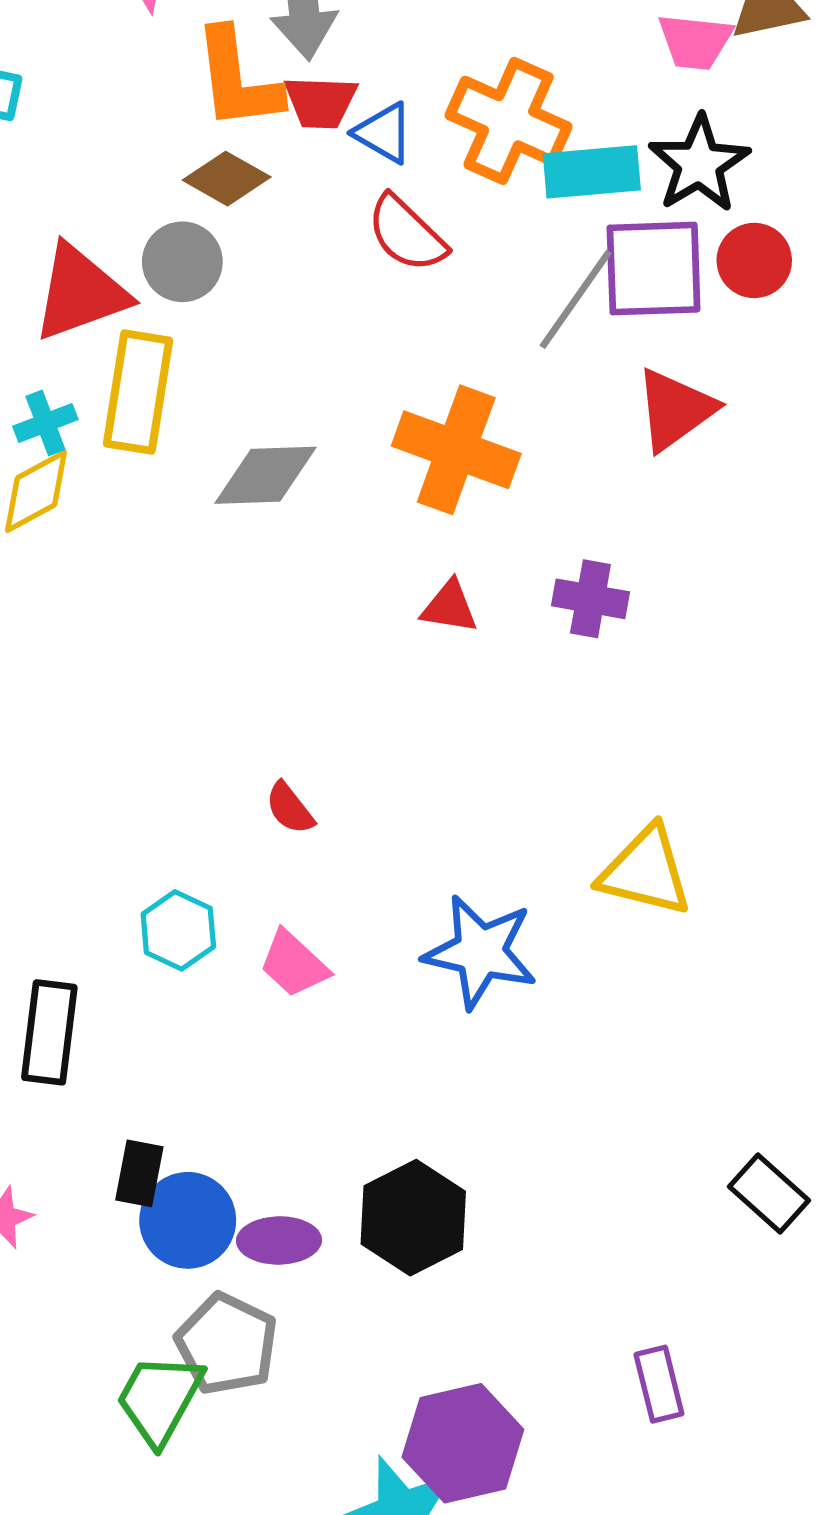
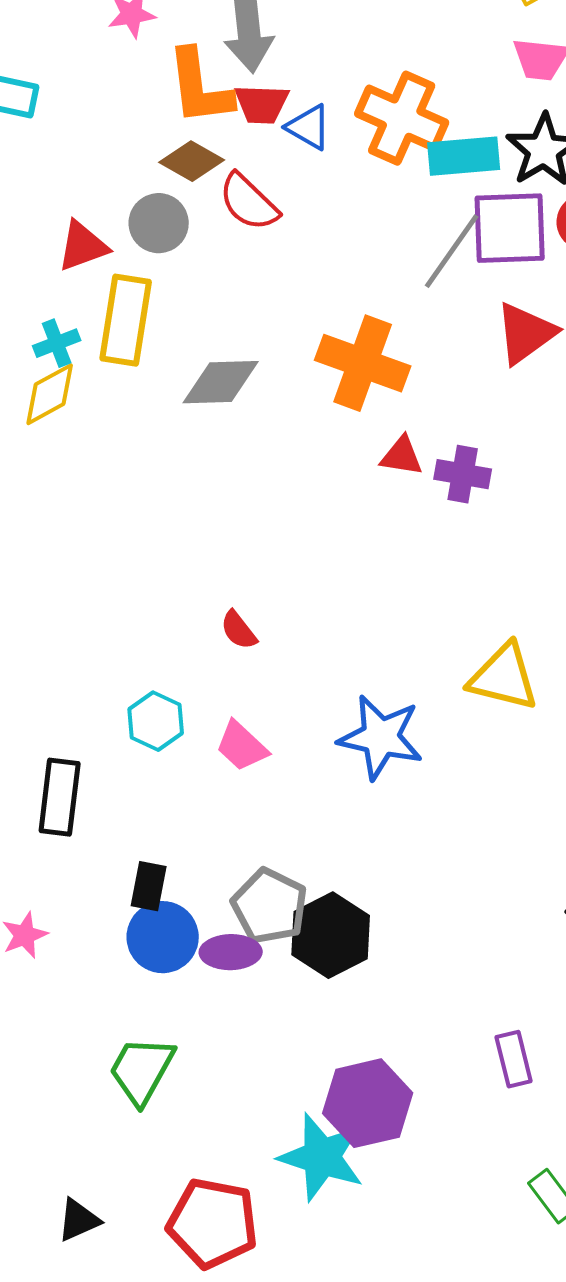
red semicircle: (407, 234) -> (249, 202), moved
red triangle: (80, 293) -> (83, 246), size x0.7
red triangle: (449, 607) -> (402, 456), moved
black rectangle: (139, 1173) -> (149, 886), moved
gray pentagon: (227, 1344) -> (270, 906), moved

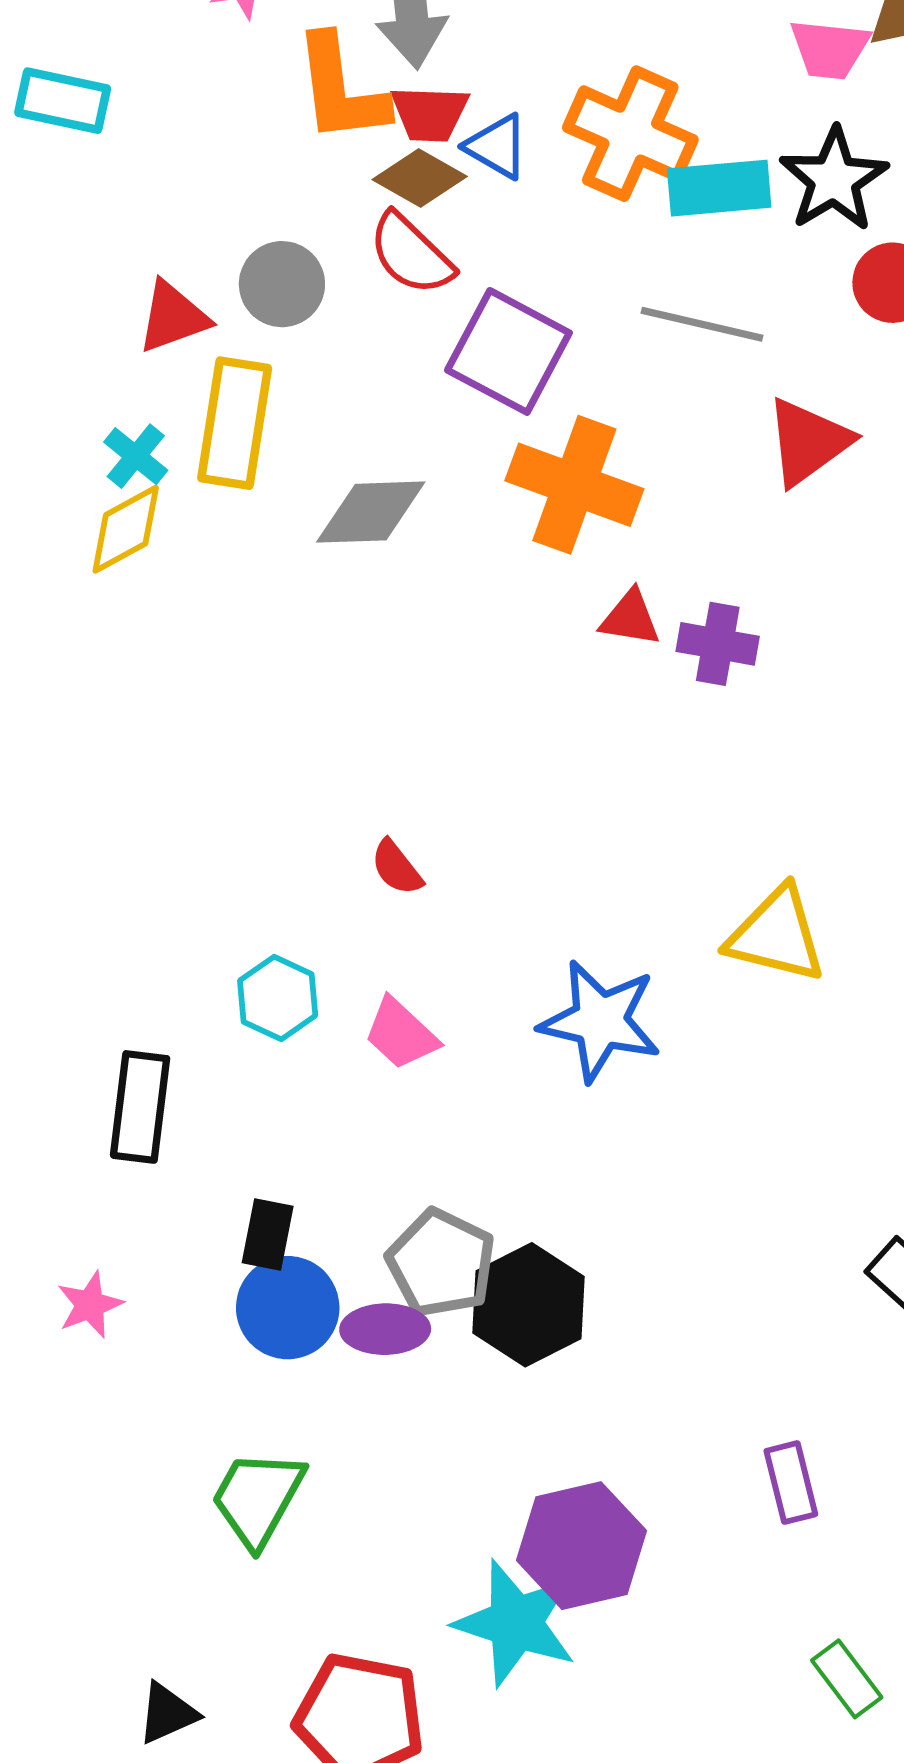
brown diamond: (192, 161) -> (420, 178), moved
purple square: (510, 228) -> (508, 351), moved, turned 30
gray line: (452, 251) -> (702, 324), turned 68
cyan cross: (57, 343) -> (136, 456), turned -30

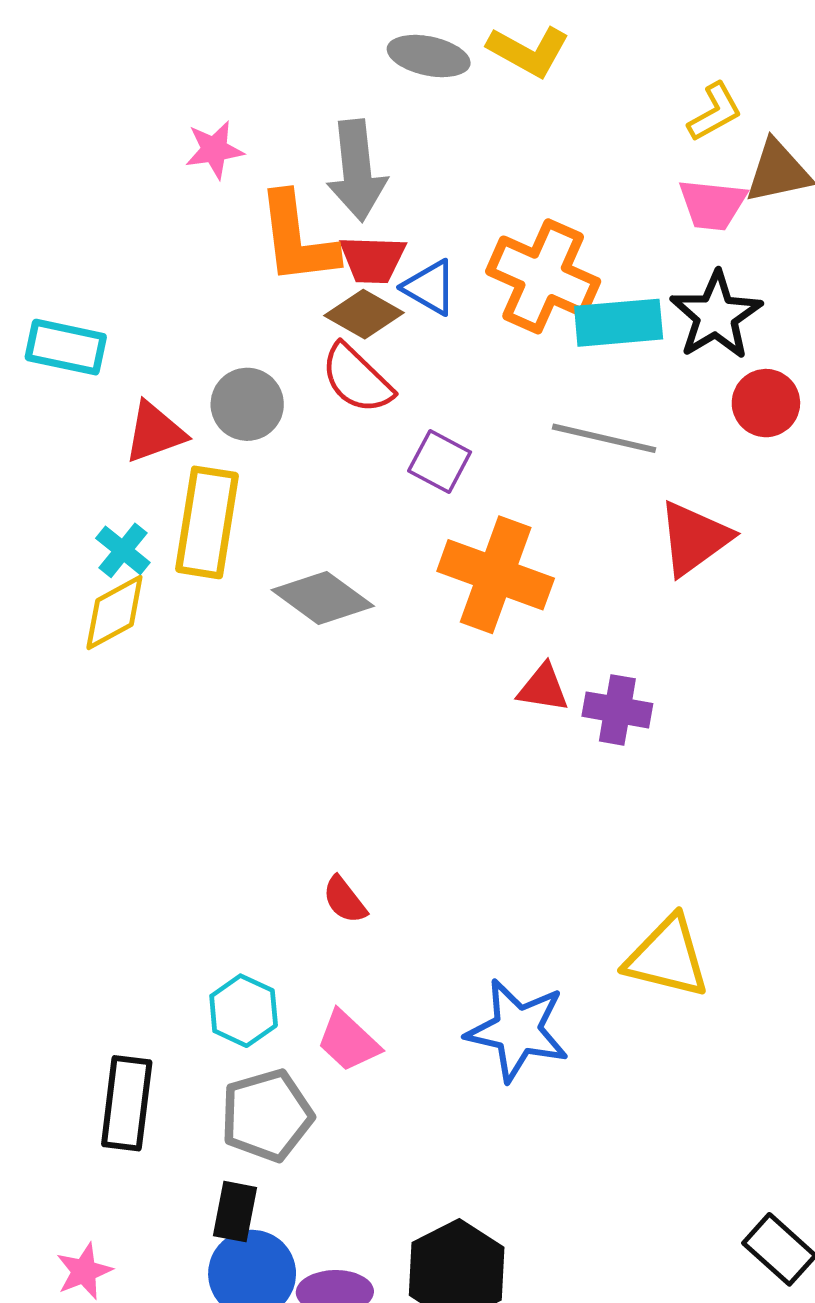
cyan rectangle: (63, 101) -> (66, 347), moved
purple square: (508, 351) -> (440, 462), size x0.6
gray diamond: (371, 512) -> (323, 598), turned 38
gray pentagon: (441, 1263) -> (267, 1115), moved, turned 30

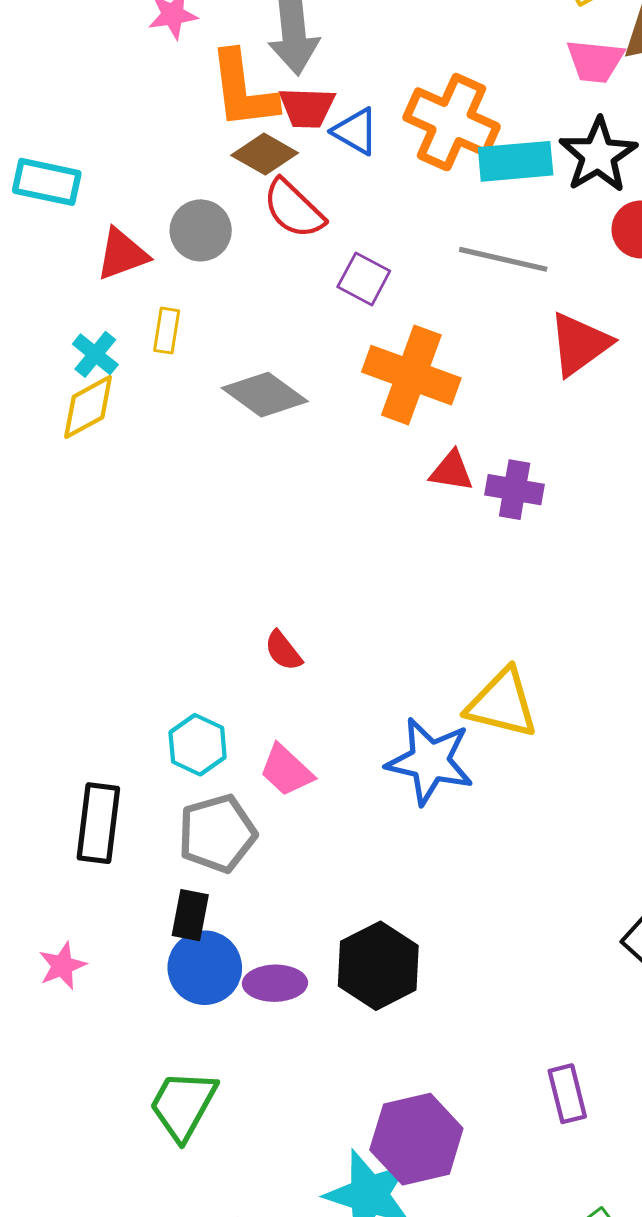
brown diamond: (364, 314) -> (265, 154), moved
yellow rectangle: (207, 522) -> (167, 331), size x0.5
yellow triangle: (667, 957) -> (502, 703), moved

